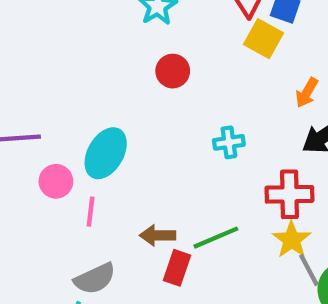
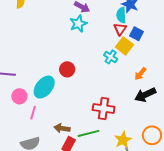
red circle: (173, 71) -> (67, 69), moved
cyan cross: (229, 142) -> (111, 57), moved, turned 32
red cross: (289, 194) -> (104, 108), moved

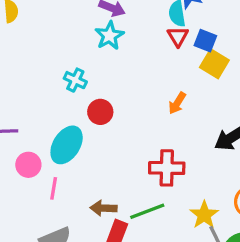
yellow square: (124, 46) -> (214, 64), moved
cyan cross: (111, 57) -> (75, 80), moved
orange arrow: (140, 74) -> (177, 103), moved

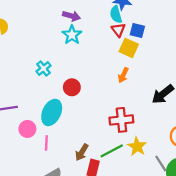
yellow square: (214, 64) -> (129, 48), moved
cyan cross: (75, 80) -> (43, 68), moved, turned 32
brown arrow: (103, 208) -> (82, 152), turned -54
yellow star: (204, 215) -> (137, 147), moved

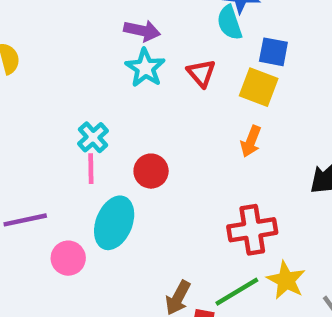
red triangle: (118, 30) -> (201, 73), moved
pink line: (46, 143) -> (91, 169), moved

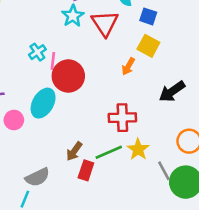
red triangle: (201, 73) -> (105, 23), size x1.6
yellow square: (259, 87) -> (148, 46), moved
pink line: (91, 169) -> (53, 61), moved
red circle: (151, 171) -> (68, 76), size x1.6

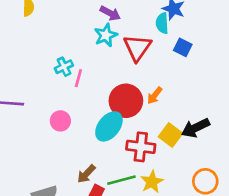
yellow square: (148, 46) -> (170, 135), moved
red circle: (68, 76) -> (126, 101), moved
cyan ellipse: (43, 103) -> (109, 126), moved
pink circle: (14, 120) -> (60, 121), moved

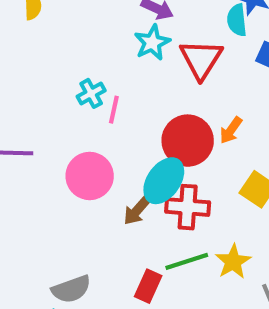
pink circle: (60, 121) -> (90, 176), size x1.5
red cross: (141, 147) -> (188, 207), moved
brown arrow: (86, 174) -> (137, 211), moved

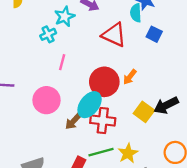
cyan star: (152, 43) -> (65, 16), moved
red triangle: (201, 59) -> (114, 35), turned -40
cyan cross: (91, 93) -> (48, 34), moved

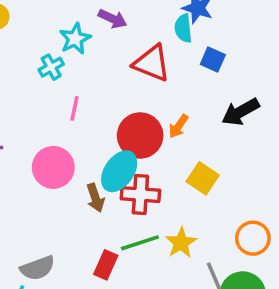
black arrow: (166, 105) -> (240, 112), moved
brown arrow: (73, 121) -> (95, 198), turned -60

